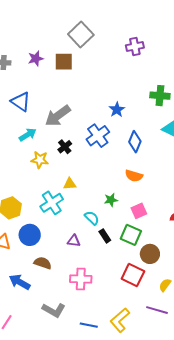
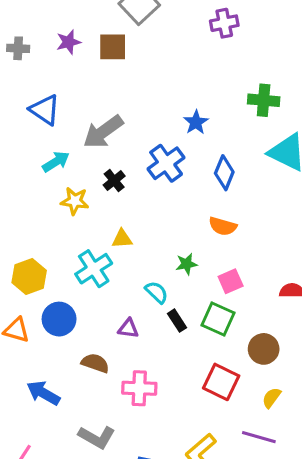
brown circle: (150, 254) -> (264, 349), moved
brown semicircle: (43, 263) -> (95, 363), moved

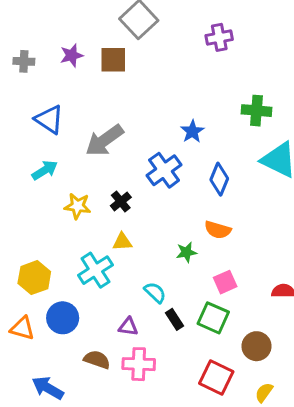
cyan arrow: (56, 162) -> (45, 170), moved
black cross: (114, 181) -> (121, 202), moved
green star: (187, 264) -> (186, 252), moved
pink cross: (139, 388) -> (139, 364), moved

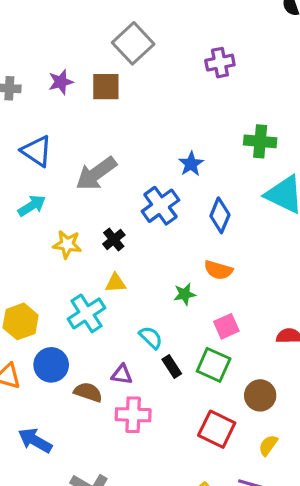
brown semicircle: (97, 360) -> (88, 392), moved

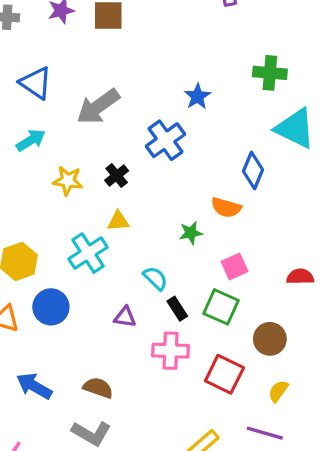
blue diamond: (220, 215) -> (253, 171), moved
brown semicircle: (88, 392) -> (98, 388), moved
pink cross: (133, 415) -> (171, 351), moved

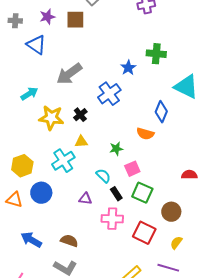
green cross: (270, 73) -> (156, 54), moved
blue triangle: (36, 83) -> (36, 45), moved
yellow star: (68, 181) -> (51, 118), size x1.4
green star: (191, 233) -> (116, 149), moved
pink square: (235, 266) -> (132, 169), moved

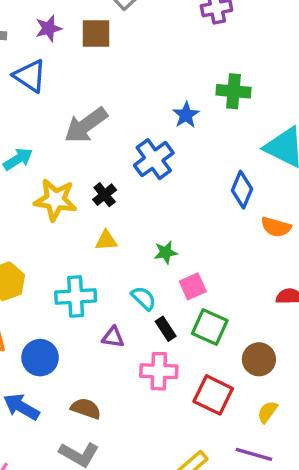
orange semicircle: (145, 134) -> (276, 227), moved
cyan cross: (63, 161) -> (76, 297), moved, turned 30
blue circle: (41, 193) -> (40, 358), moved

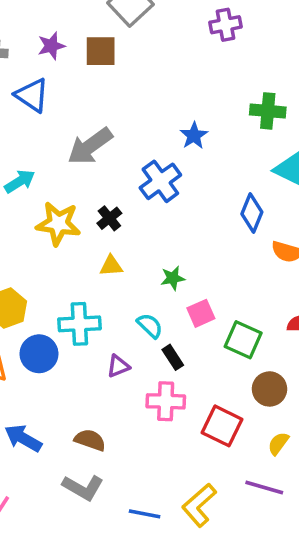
green cross: (233, 91) -> (268, 111), moved
green square: (210, 327) -> (243, 340), moved
purple triangle: (113, 337) -> (118, 366), turned -30
blue circle: (40, 358) -> (39, 354), moved

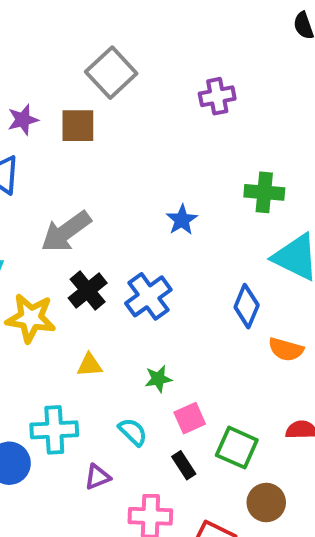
blue cross: (160, 181) -> (148, 296), moved
black cross: (109, 218) -> (88, 291), moved, size x1.4
black rectangle: (173, 357) -> (184, 465), moved

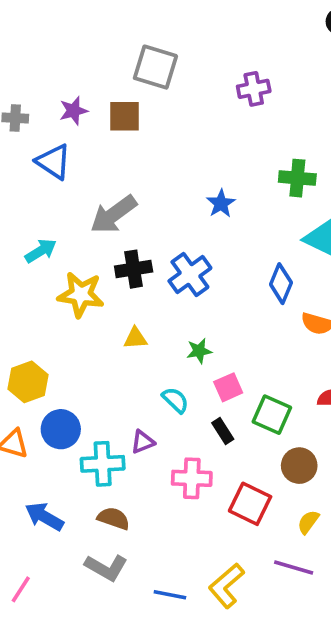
gray square: (111, 73) -> (155, 67), turned -30
black cross: (88, 291) -> (134, 269), turned 30
cyan cross: (54, 430) -> (103, 464), moved

